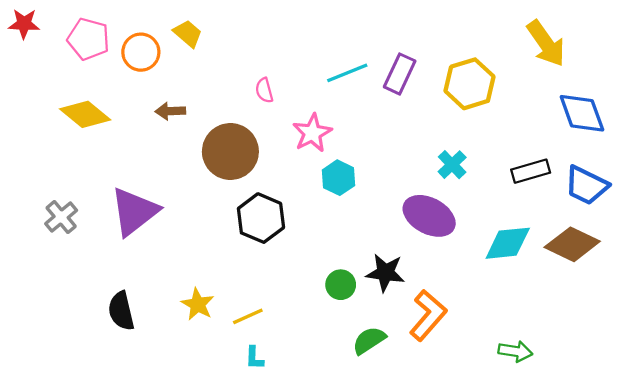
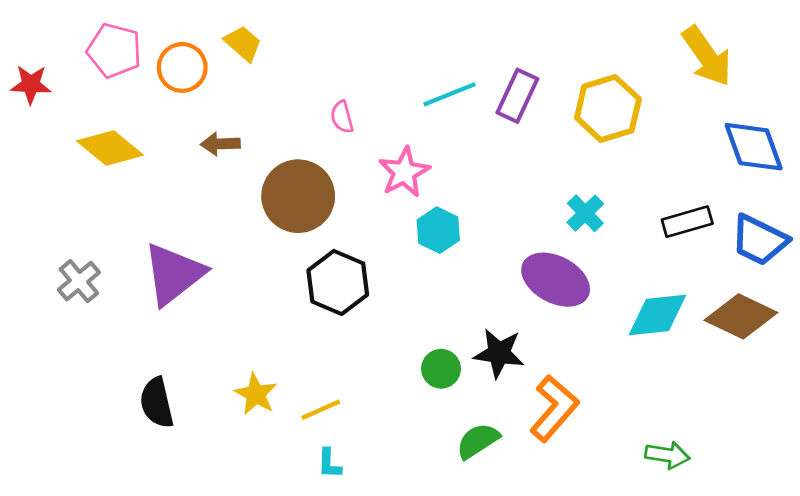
red star: (24, 24) -> (31, 84), moved

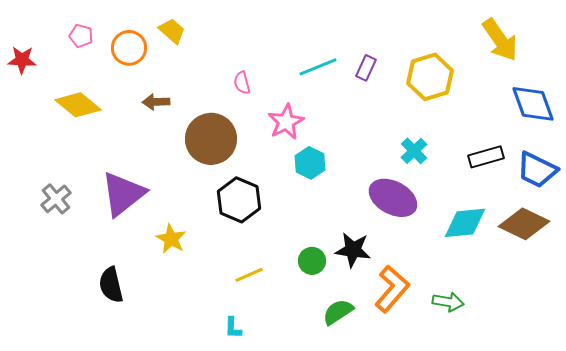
pink pentagon: (114, 50) -> (81, 36), size x0.6
purple rectangle: (517, 96) -> (366, 68), size x0.7
yellow star: (256, 394) -> (171, 239), moved
yellow line: (321, 410) -> (249, 275), moved
green arrow: (667, 455) -> (448, 302), moved

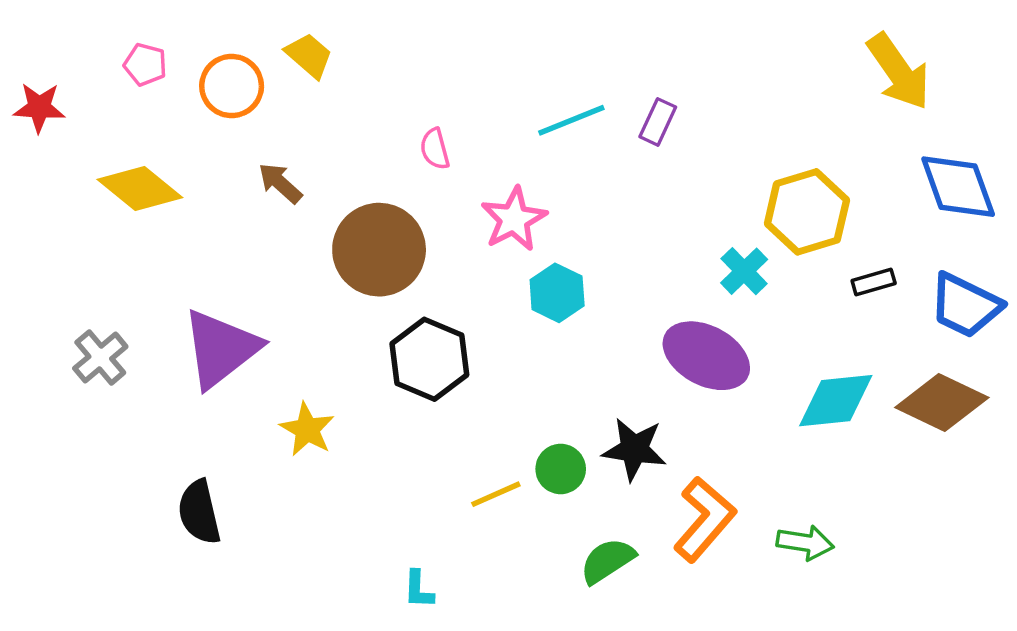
yellow hexagon: (430, 77) -> (807, 212), moved
brown arrow: (156, 102) -> (280, 183), turned 44
black rectangle: (486, 157) -> (874, 282), size x0.7
yellow line: (249, 275) -> (496, 494), moved

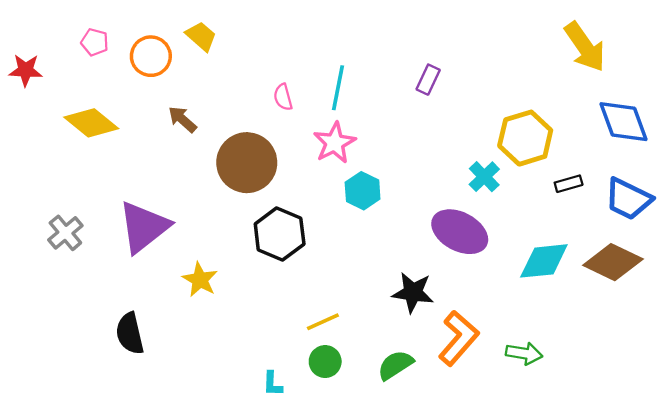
cyan line: (571, 120) -> (338, 88), moved, turned -57
green circle: (561, 469) -> (325, 362), moved

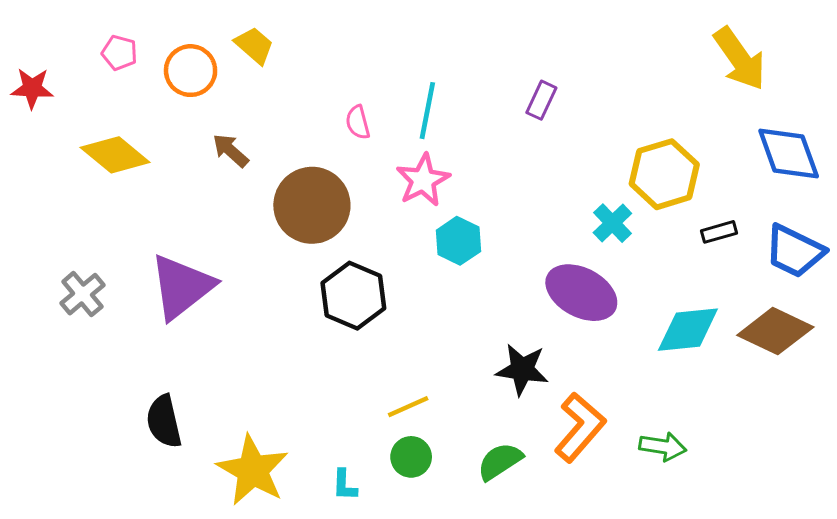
yellow star: (200, 280) -> (253, 470), moved, size x1.6

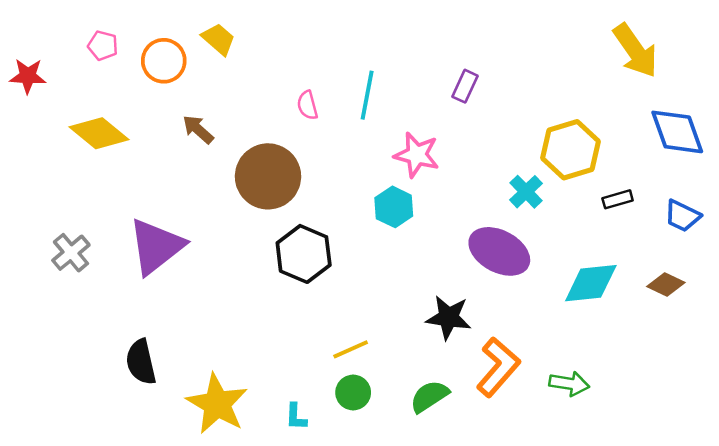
pink star: (423, 180) -> (417, 155), moved, turned -30
blue trapezoid: (794, 251) -> (682, 216), size x0.7
brown diamond: (775, 331) -> (666, 284), size x0.6

